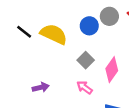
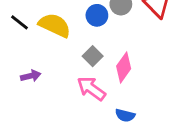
purple arrow: (41, 87) -> (31, 76), moved
pink arrow: (85, 87) -> (91, 89), size x1.5

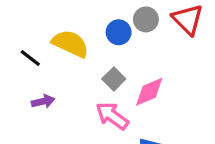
black line: (19, 22) -> (30, 58), moved
pink diamond: (124, 67) -> (149, 92), turned 32

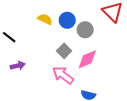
gray circle: (146, 19) -> (85, 30), moved
yellow semicircle: (70, 44) -> (45, 19), moved, size x0.6

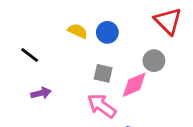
gray circle: (85, 30) -> (154, 61), moved
gray square: (64, 51) -> (103, 73), turned -32

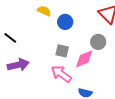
yellow semicircle: (78, 31) -> (44, 11), moved
purple arrow: (41, 93) -> (18, 65), size x1.5

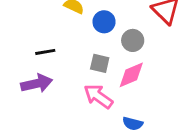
black line: (10, 38) -> (45, 52), moved, turned -48
gray circle: (98, 42) -> (133, 40), moved

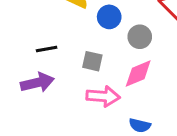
gray square: (100, 63) -> (92, 61), moved
pink arrow: (98, 96) -> (103, 96), turned 148

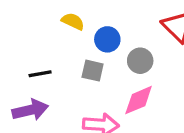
gray square: (92, 61) -> (93, 71), moved

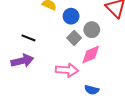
gray square: (93, 71) -> (74, 38), moved, turned 32
black line: (40, 74) -> (29, 38), turned 32

